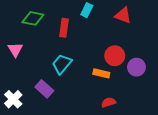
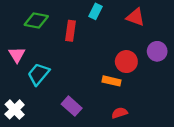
cyan trapezoid: (62, 64) -> (39, 74), moved
purple circle: (136, 67) -> (157, 51), moved
purple rectangle: (44, 89) -> (72, 106), moved

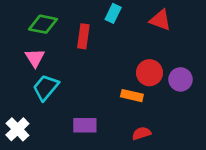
purple circle: (157, 51) -> (180, 79), moved
pink triangle: (17, 55) -> (35, 58), moved
purple rectangle: (72, 106) -> (85, 125), turned -42

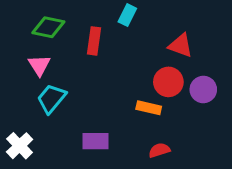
red triangle: (160, 20) -> (181, 45), moved

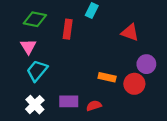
red circle: (168, 82) -> (134, 84), moved
white cross: (20, 146) -> (35, 105), moved
red semicircle: (159, 150) -> (94, 106), moved

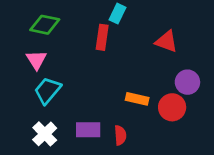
red rectangle: (68, 29) -> (102, 37), moved
red semicircle: (94, 106) -> (120, 135), turned 104

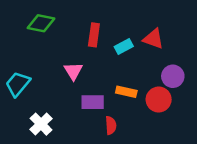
cyan rectangle: (117, 14) -> (124, 47), moved, turned 36
pink triangle: (36, 60) -> (73, 71), moved
cyan trapezoid: (48, 91) -> (18, 84), moved
purple rectangle: (88, 130) -> (93, 102), moved

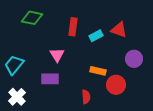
red circle: (159, 100) -> (116, 85), moved
purple rectangle: (93, 102) -> (50, 79), moved
white cross: (41, 124) -> (17, 97), moved

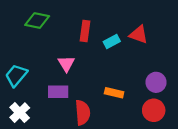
purple circle: (134, 59) -> (156, 82), moved
orange rectangle: (98, 71) -> (114, 93), moved
red circle: (116, 85) -> (154, 110), moved
red semicircle: (86, 97) -> (83, 113), moved, size x1.5

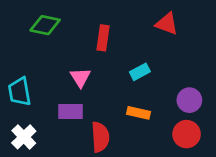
red triangle: (139, 35) -> (167, 24), moved
cyan rectangle: (112, 42) -> (140, 72), moved
cyan trapezoid: (16, 75) -> (20, 92), turned -50

